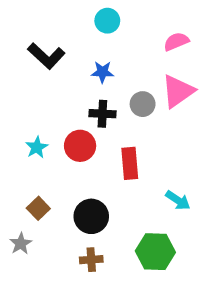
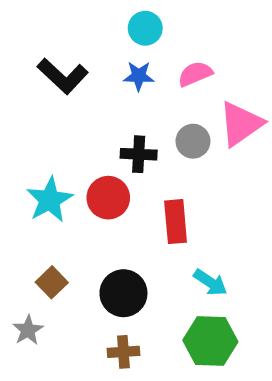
pink semicircle: (176, 42) -> (195, 74), moved
blue star: (102, 72) -> (139, 76), moved
cyan star: (37, 147) -> (50, 200), size x1.5
cyan arrow: (178, 200) -> (210, 282), moved

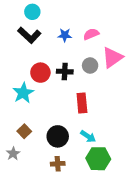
cyan circle: (145, 28) -> (32, 12), moved
red circle: (108, 198) -> (40, 73), moved
cyan arrow: (210, 282) -> (88, 136), moved

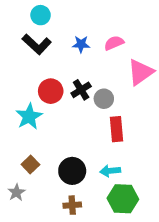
gray circle: (90, 66) -> (104, 99), moved
black cross: (65, 72) -> (81, 90), turned -35
red rectangle: (82, 103) -> (117, 129), moved
cyan arrow: (88, 136) -> (110, 171), turned 140

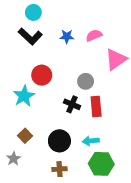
black cross: (81, 90) -> (72, 104), moved, turned -35

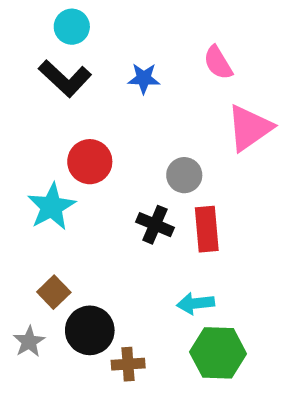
pink semicircle: (94, 35) -> (218, 63), moved, turned -98
black circle: (59, 141) -> (90, 330), moved

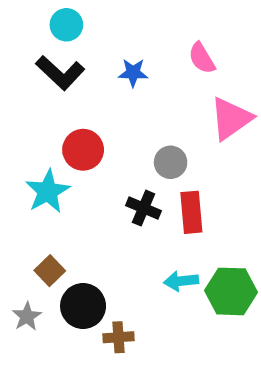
green hexagon: (218, 353) -> (231, 291), moved

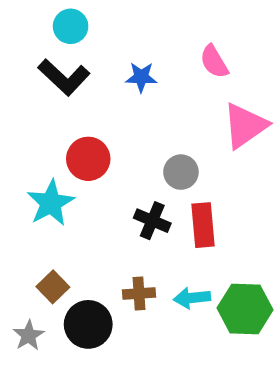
brown cross: (118, 337) -> (139, 293), moved

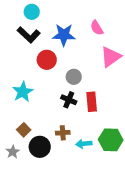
blue star: (141, 77) -> (64, 35), size x1.6
red circle: (88, 159) -> (47, 60), moved
gray circle: (181, 172) -> (74, 77), moved
cyan arrow: (192, 298) -> (84, 144), moved

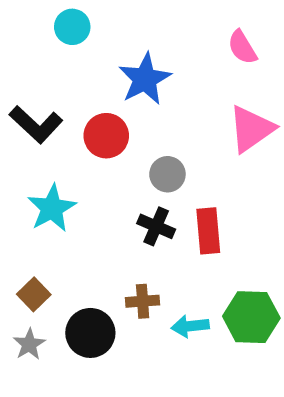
pink semicircle: (97, 28) -> (242, 47), moved
black L-shape: (29, 35) -> (36, 124), moved
blue star: (64, 35) -> (145, 79), turned -30
brown square: (24, 130) -> (34, 294), moved

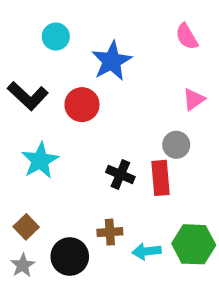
cyan circle: (72, 27) -> (56, 37), moved
pink triangle: (251, 129) -> (194, 99), size x0.6
gray circle: (167, 174) -> (176, 145), moved

